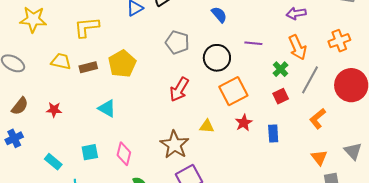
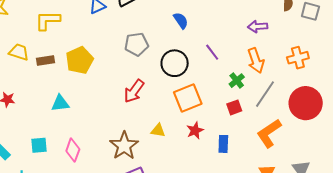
gray pentagon: (177, 42) -> (136, 44), turned -30
purple line: (253, 43) -> (212, 52), turned 42
cyan triangle: (107, 108) -> (60, 103), turned -42
orange L-shape: (318, 119) -> (269, 133), size x1.4

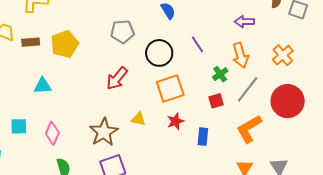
orange cross: (298, 58) -> (283, 55), turned -30

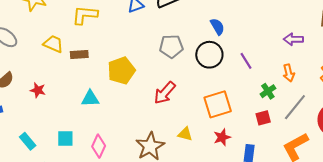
yellow pentagon: (65, 44) -> (121, 71), moved
black circle: (159, 53) -> (209, 55), moved
orange arrow: (240, 55) -> (289, 73), size x0.7

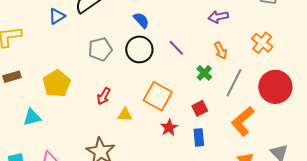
red arrow: (165, 93) -> (104, 96), size x0.7
orange square: (218, 104) -> (158, 96), turned -32
red square: (263, 118) -> (200, 108), moved
yellow triangle: (185, 134) -> (125, 115), moved

